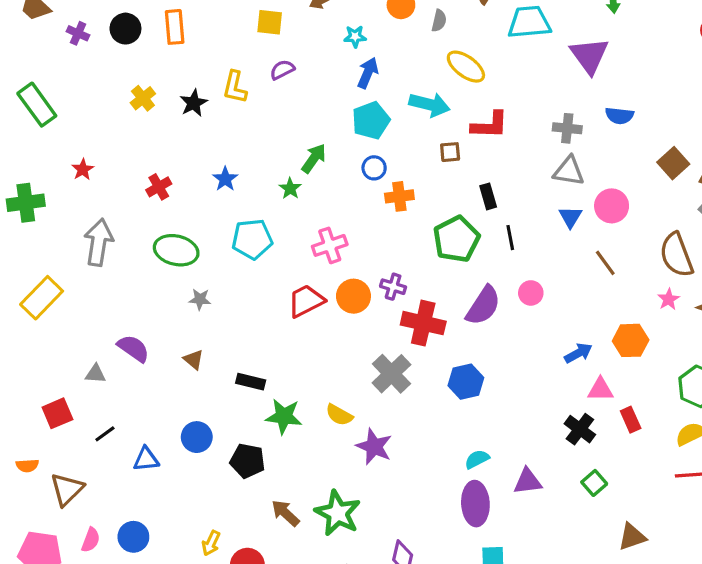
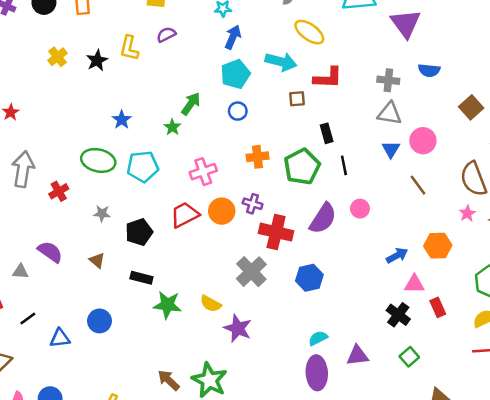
red cross: (159, 187) -> (59, 191), moved
orange cross: (399, 196) -> (258, 157), moved
green ellipse: (176, 250) -> (98, 160), moved
black pentagon: (247, 461) -> (139, 232), moved, turned -30

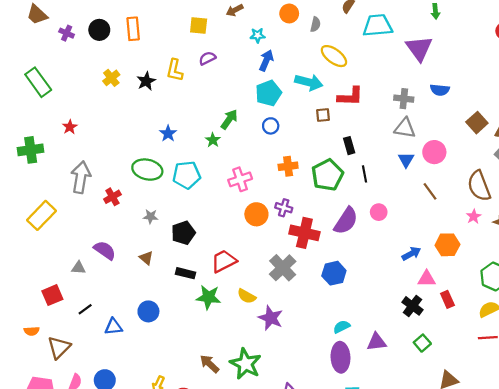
red trapezoid: (185, 215) -> (224, 261), moved

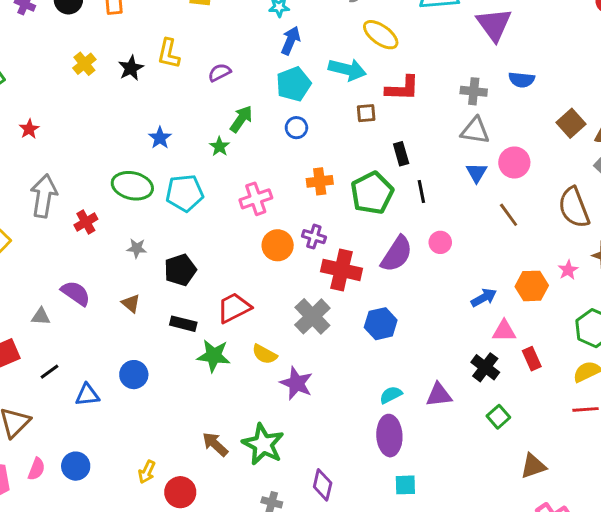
purple semicircle: (207, 58) -> (219, 72), moved
pink star: (474, 216) -> (568, 270), moved
purple triangle: (376, 342) -> (439, 395), moved

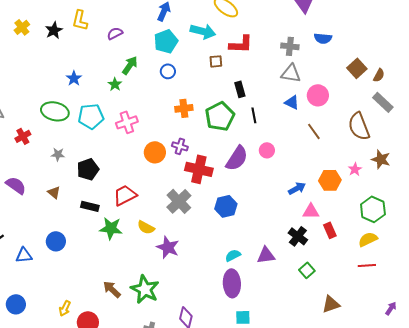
blue triangle: (477, 173) -> (292, 102), turned -35
pink cross: (256, 199) -> (127, 122), moved

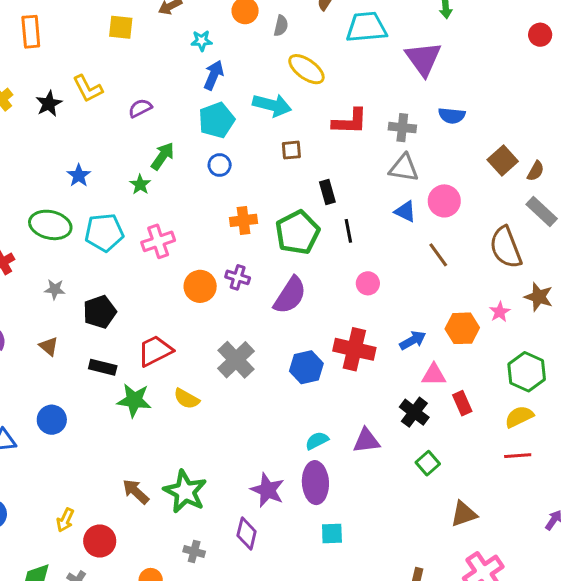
yellow L-shape: (80, 20) -> (88, 89), turned -40
red L-shape: (241, 44) -> (350, 122), moved
purple semicircle: (237, 158) -> (290, 295), moved
red cross: (199, 169) -> (354, 349), moved
purple star: (168, 247) -> (267, 490), moved

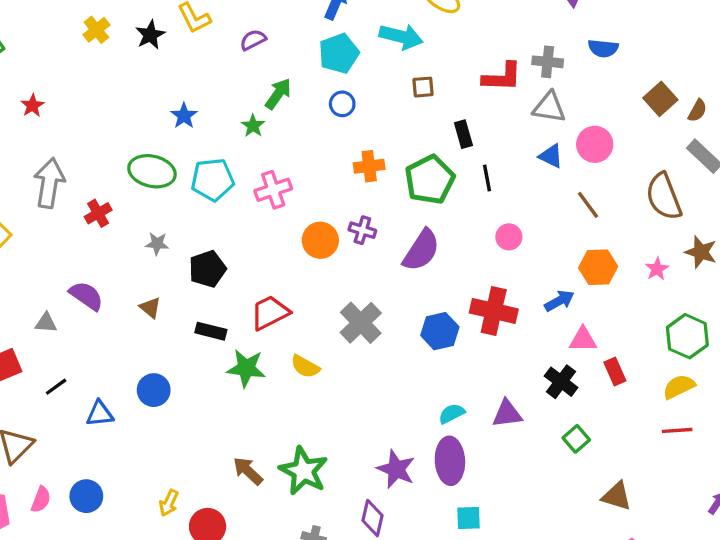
red L-shape: (350, 122) -> (502, 77), moved
orange hexagon: (462, 328) -> (598, 267), moved
brown triangle: (464, 514) -> (617, 496), turned 36

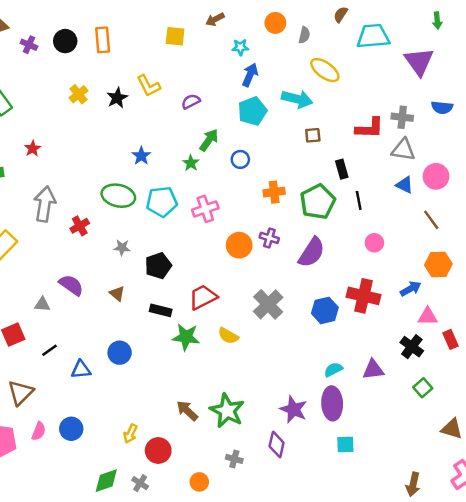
blue circle: (342, 104) -> (240, 159), moved

